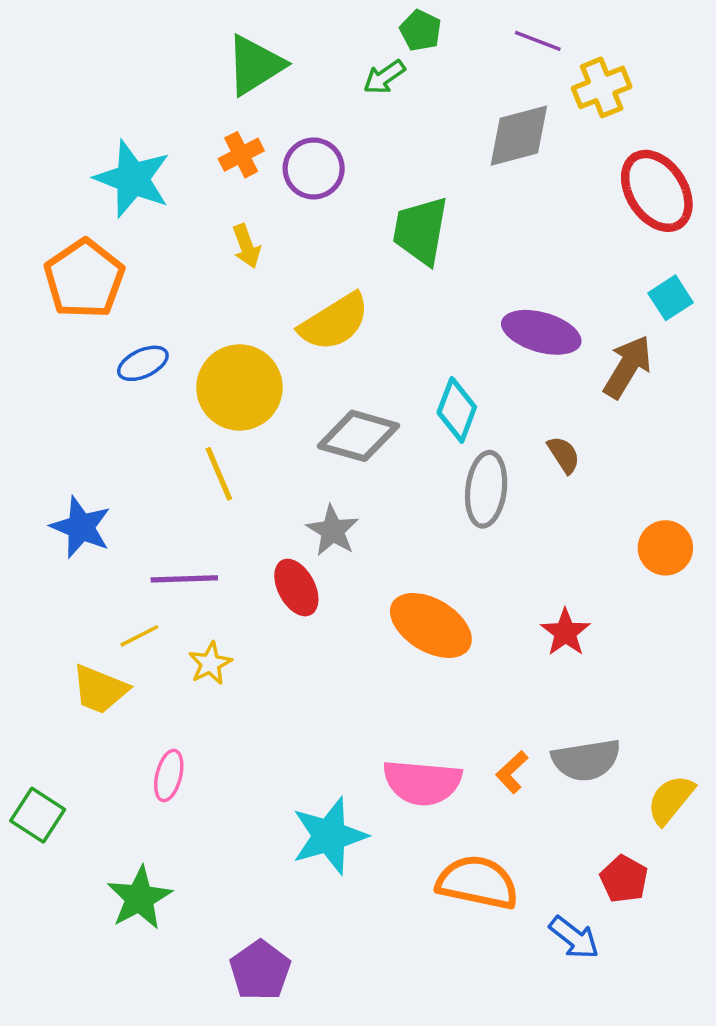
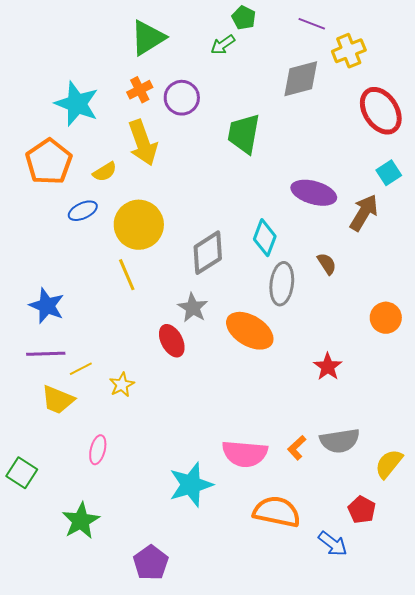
yellow arrow: (246, 246) -> (143, 143), size x1.8
yellow semicircle: (334, 322) -> (105, 172), moved, size x0.6
gray diamond: (358, 436) -> (208, 253), turned -48
purple line: (184, 579) -> (46, 354), moved
orange ellipse: (431, 625) -> (250, 331), moved

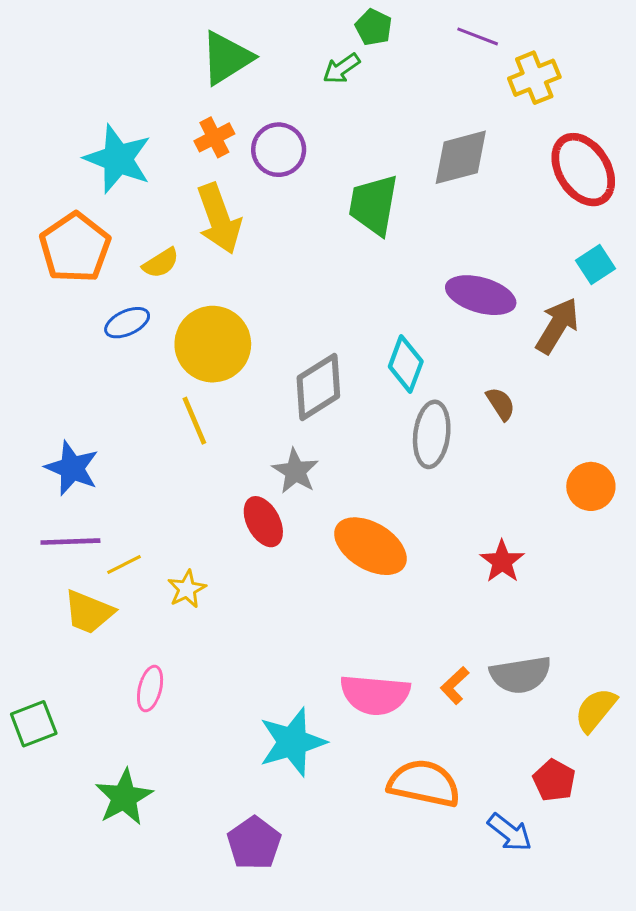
gray diamond: (301, 79) -> (461, 157), moved
orange ellipse: (250, 331) -> (370, 546), moved
green square: (22, 473) -> (34, 724), turned 36
purple pentagon: (151, 563) -> (254, 843), moved

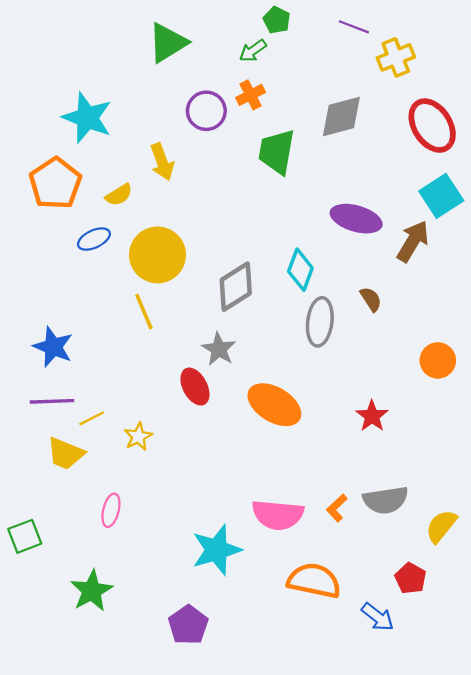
orange cross: (214, 137) -> (251, 95), moved
yellow arrow: (219, 219) -> (162, 162), size x0.7
cyan square: (595, 264) -> (441, 196), size x1.5

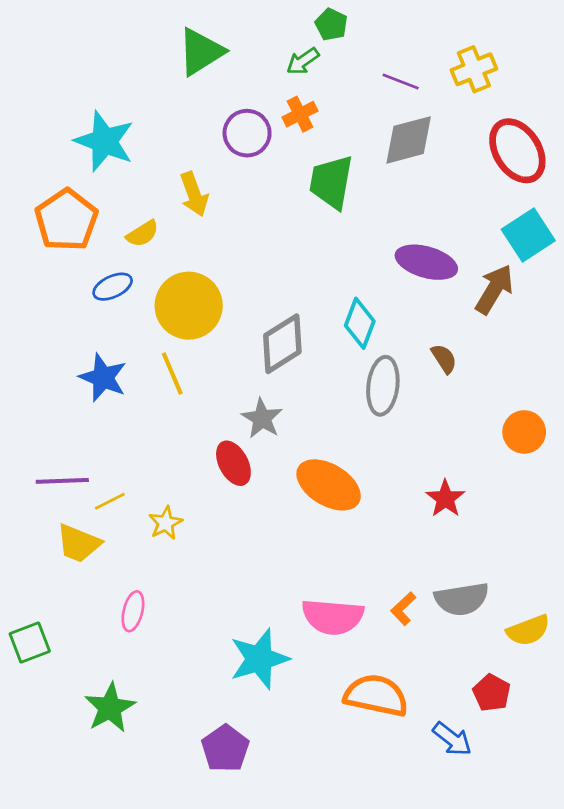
purple line: (354, 27) -> (401, 81), moved
blue star: (53, 347) -> (103, 378), moved
yellow semicircle: (441, 526) -> (528, 630), turned -150

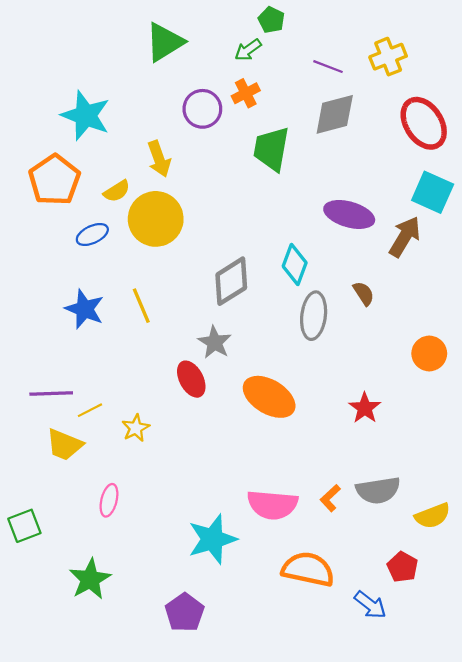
cyan square: (528, 235) -> (433, 192), turned -33
yellow circle: (189, 306) -> (156, 219), moved

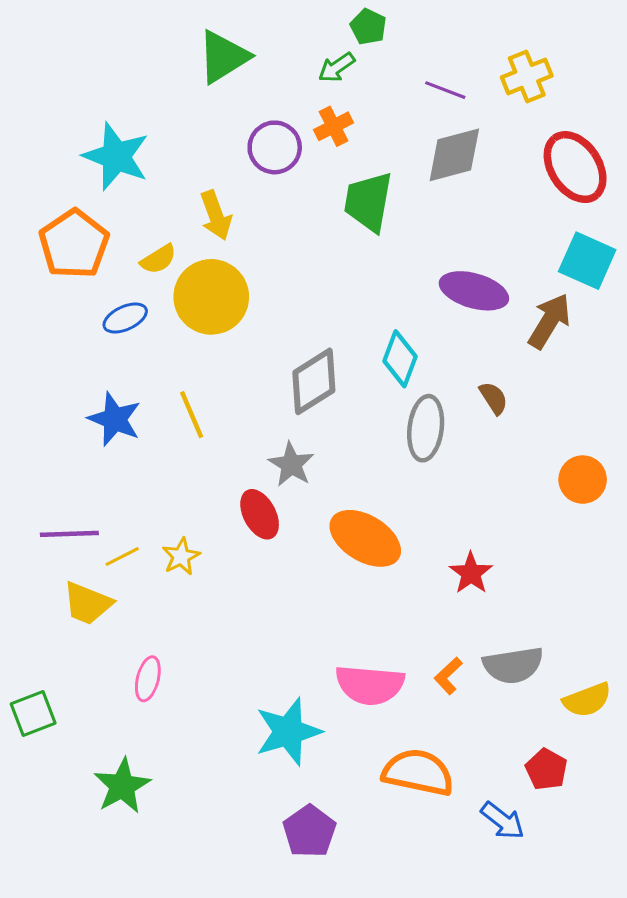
red star: (365, 408) -> (471, 573), moved
yellow star: (136, 428) -> (181, 557), moved
purple pentagon: (185, 613) -> (309, 831), moved

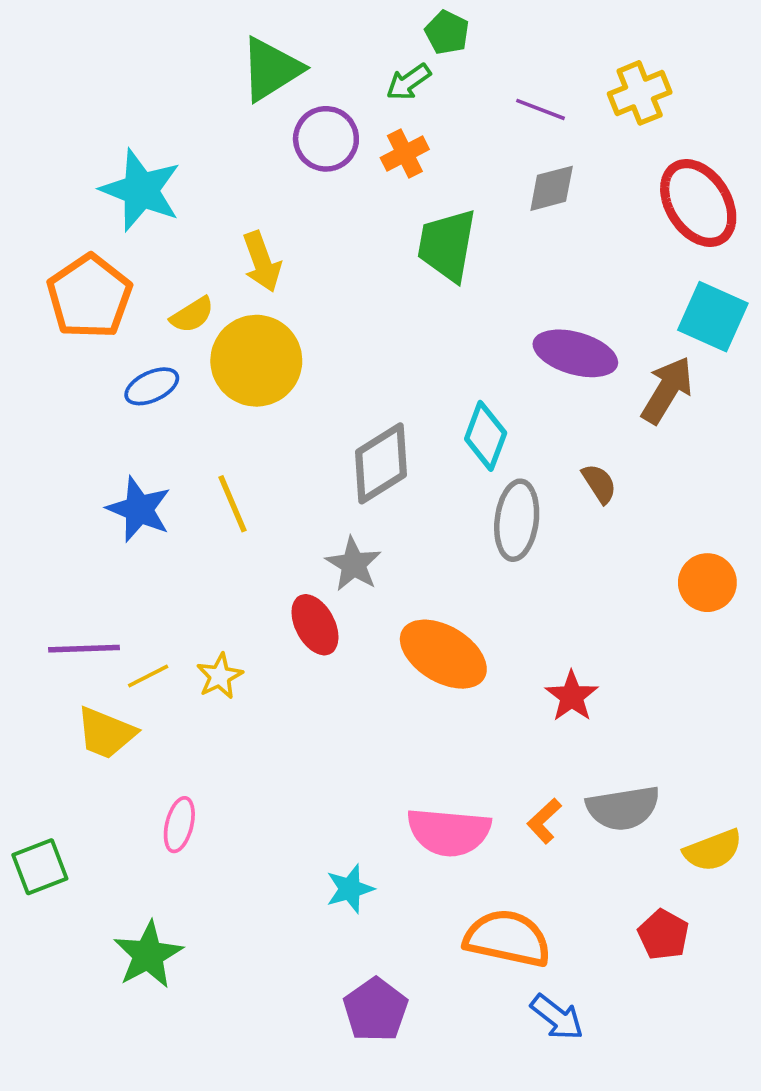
purple circle: (275, 147) -> (326, 139), moved
gray diamond: (454, 155) -> (552, 188), size x0.7
cyan star: (288, 732) -> (350, 889), size x0.6
blue arrow: (503, 821) -> (557, 1017), moved

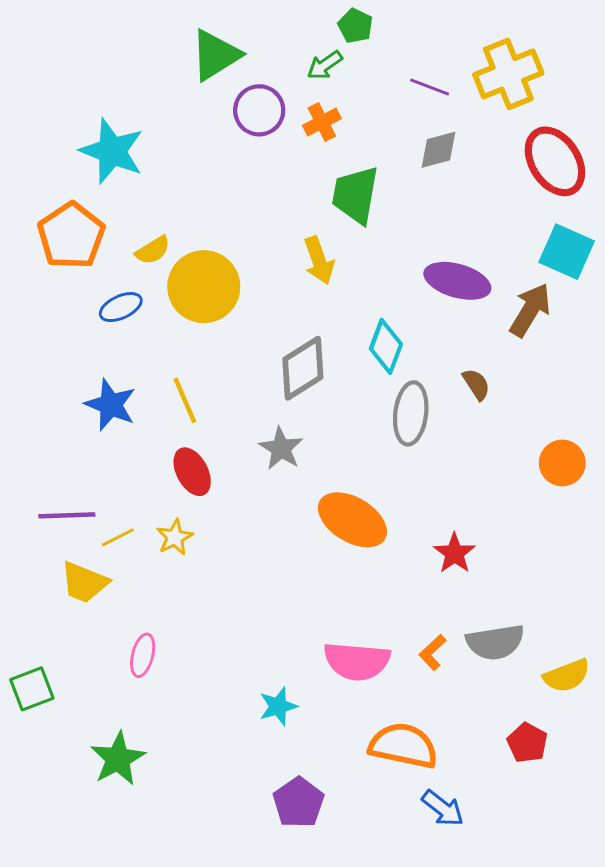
yellow cross: (640, 93) -> (508, 74), size x1.4
yellow arrow: (262, 262) -> (319, 260), moved
red ellipse: (315, 625) -> (192, 472), moved

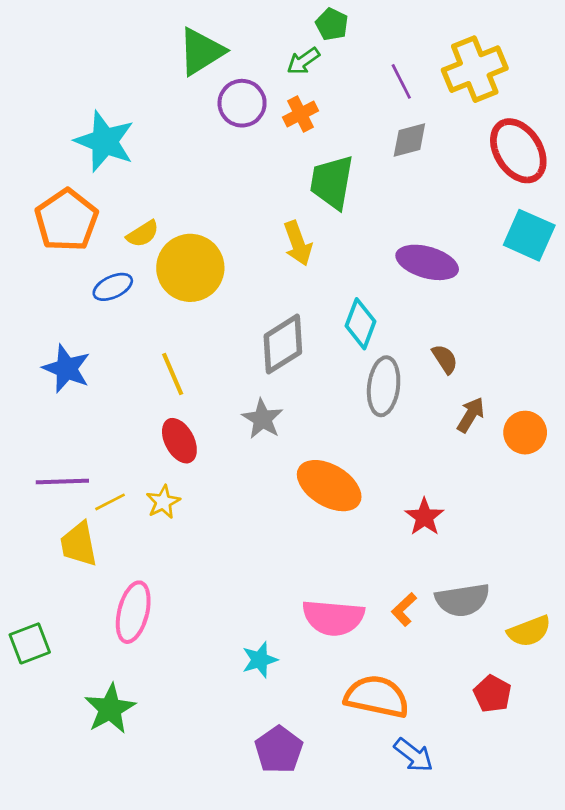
purple line: (430, 87) -> (401, 81), turned 42
brown arrow: (530, 310) -> (471, 415), moved, size x0.7
blue star: (111, 405) -> (66, 369), moved
yellow trapezoid: (84, 582) -> (79, 544), turned 57
pink ellipse: (143, 655) -> (133, 612), size x1.5

